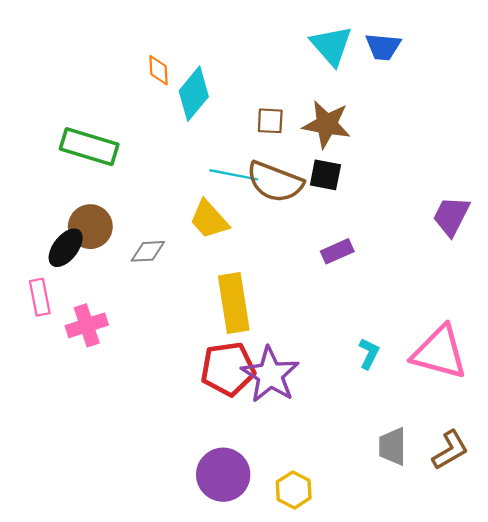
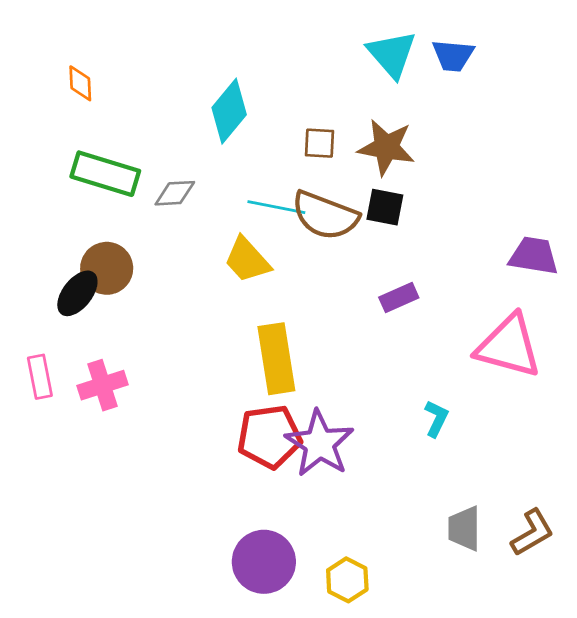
orange diamond: (158, 70) -> (80, 83), moved
purple trapezoid: (451, 216) -> (534, 256), turned 72
gray diamond: (148, 251) -> (175, 193), moved
pink rectangle: (40, 297) -> (40, 377), moved
pink triangle: (440, 352) -> (509, 346), moved

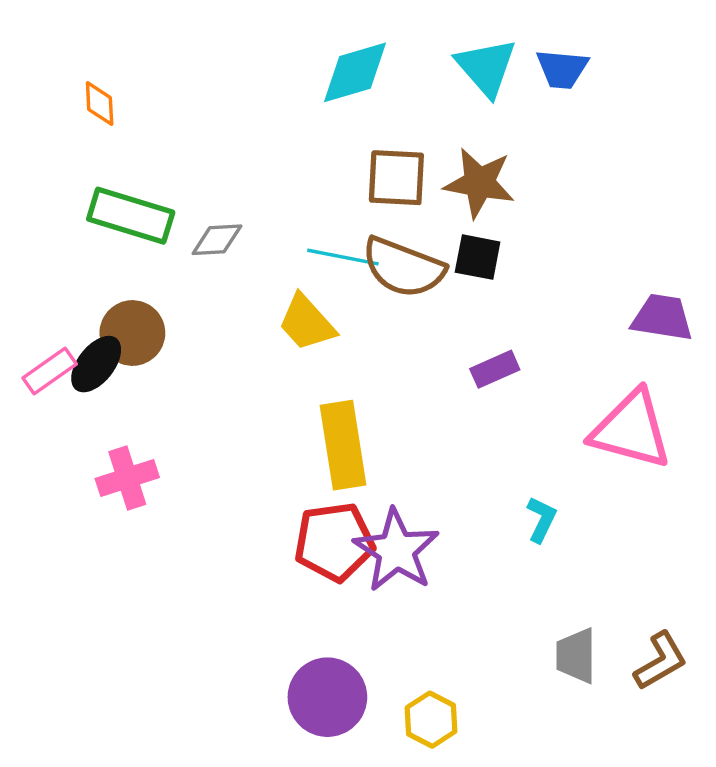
cyan diamond: (229, 111) -> (355, 72), moved, turned 34
brown square: (319, 143) -> (396, 178), size x1.5
pink rectangle: (40, 377) -> (50, 371), moved, turned 66

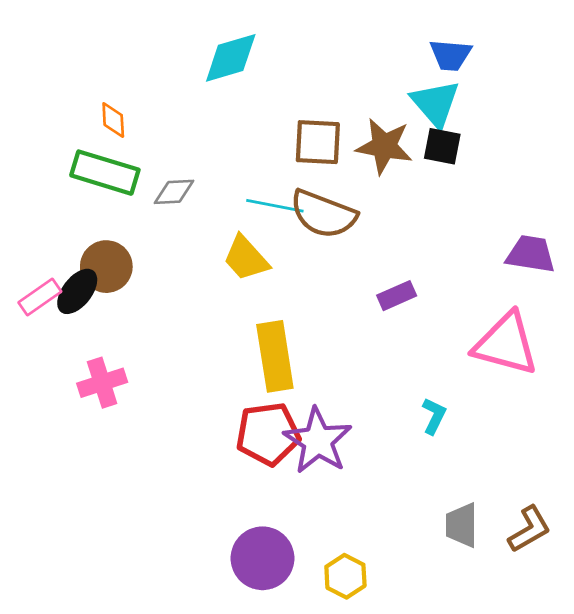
cyan triangle: (486, 67) -> (435, 103), moved
cyan diamond: (355, 72) -> (231, 58), moved
orange diamond: (100, 103) -> (113, 120), moved
black square: (478, 257) -> (442, 146), moved

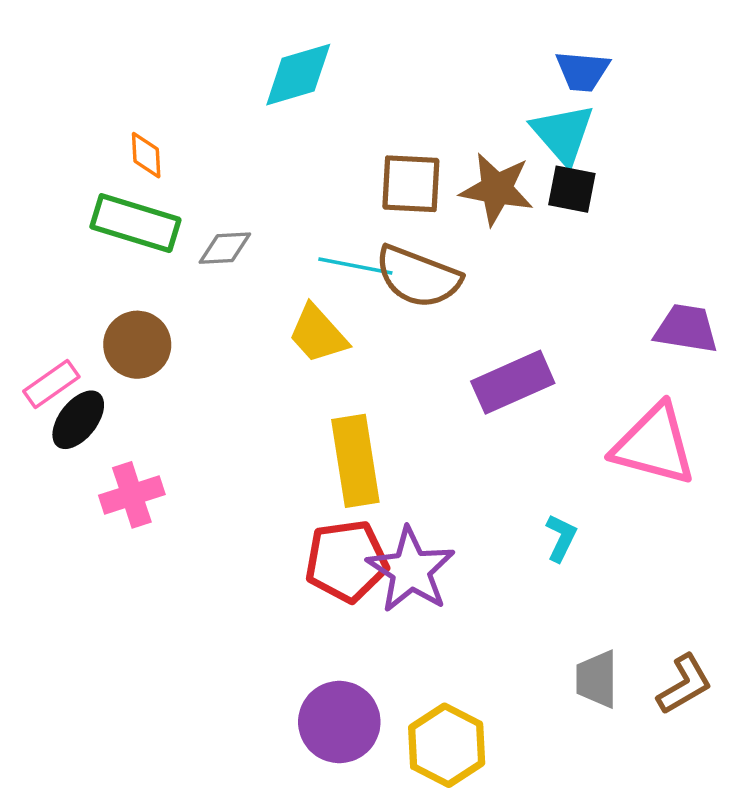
black ellipse: (77, 291) -> (78, 420), moved
purple rectangle: (397, 296) -> (513, 382), size x1.6
yellow hexagon: (345, 576) -> (447, 745), size x1.4

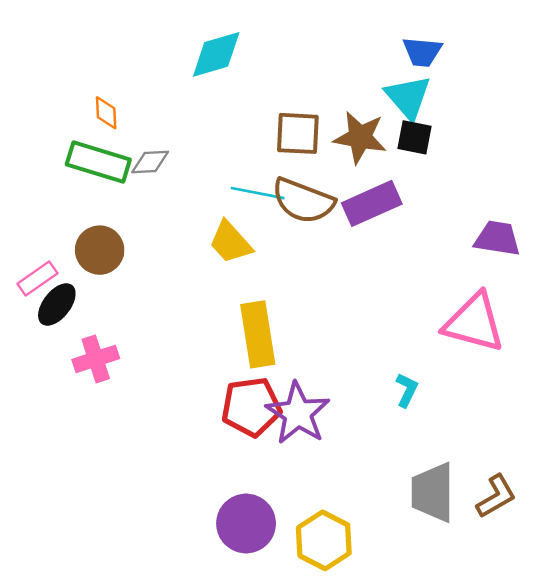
gray diamond: (225, 248) -> (150, 162), moved
purple rectangle: (513, 382) -> (372, 203), moved
gray trapezoid: (597, 679) -> (433, 492), size x1.4

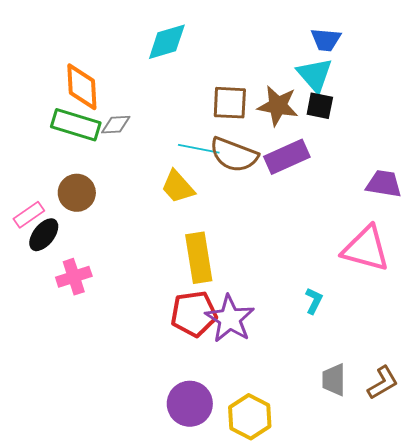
orange diamond: (106, 113) -> (82, 87), size x1.8
gray trapezoid: (433, 492) -> (334, 380), size x0.7

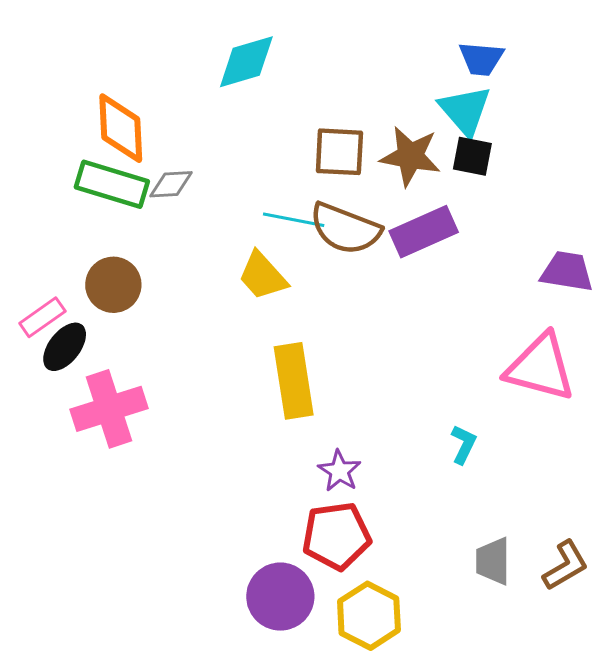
pink cross: (74, 277) -> (109, 409), size x1.4
red pentagon: (194, 314) -> (336, 536), moved
purple star: (230, 319) -> (339, 471), size x0.6

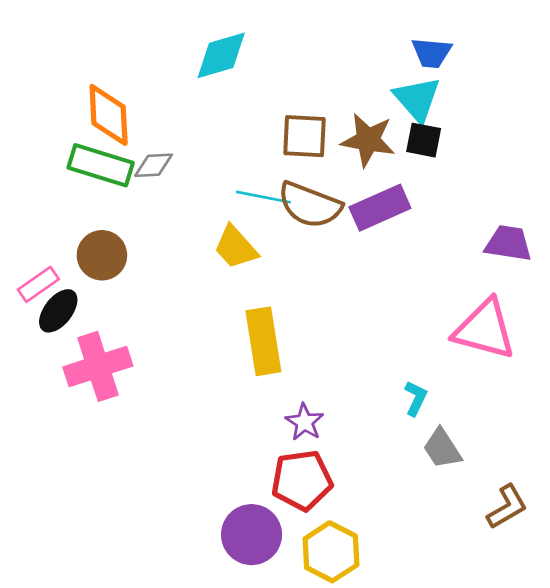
gray trapezoid: (493, 561) -> (442, 449), moved, turned -33

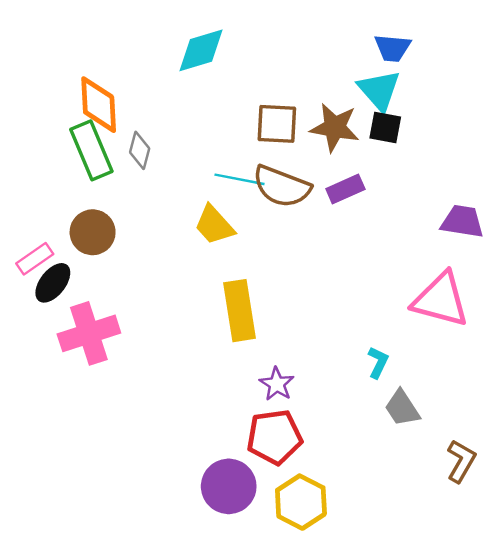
green rectangle: (101, 165) -> (91, 150), turned 50
gray diamond: (154, 165) -> (140, 150), turned -72
purple rectangle: (380, 208) -> (345, 189), size x0.7
brown L-shape: (507, 507) -> (461, 461), turned -30

